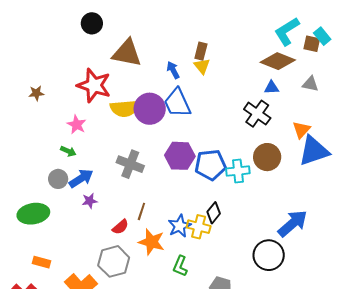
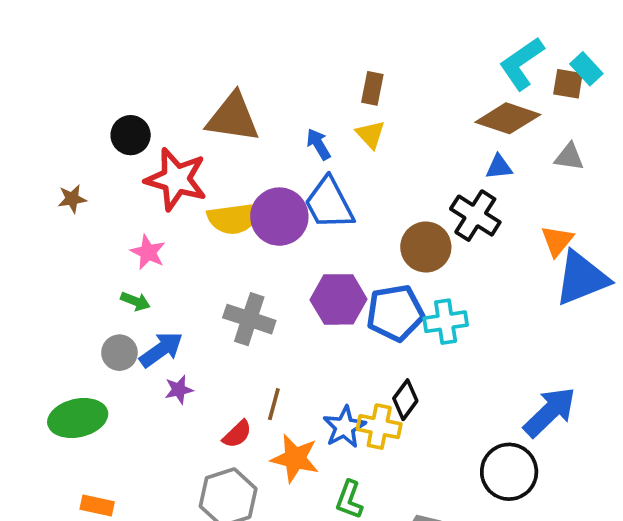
black circle: (92, 23) -> (131, 135), moved
brown rectangle: (201, 51) -> (372, 88), moved
brown circle: (267, 157) -> (426, 247), moved

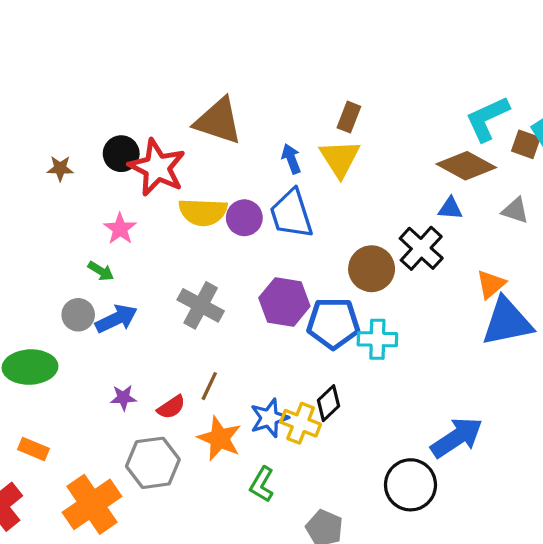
yellow triangle: (370, 134) -> (340, 158), size x1.5
black circle: (131, 135) -> (121, 154), moved
purple circle: (279, 217) -> (244, 218), size x0.7
purple star: (179, 390) -> (123, 398), moved

